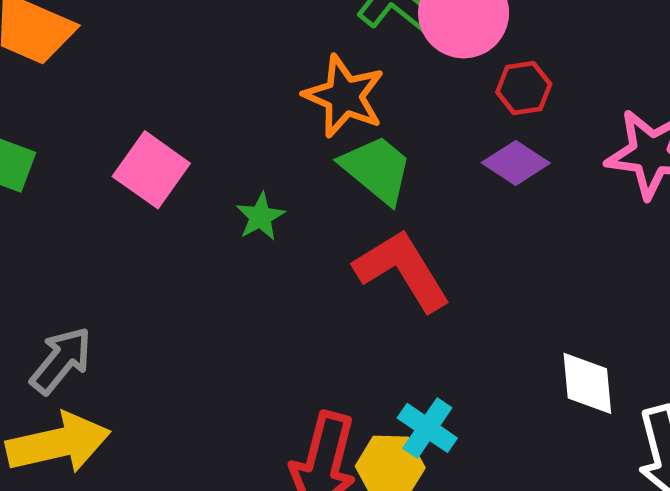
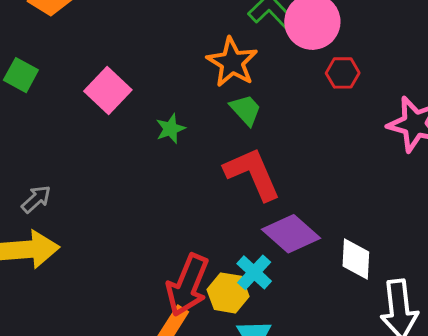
purple diamond: (516, 163) -> (291, 234), moved, size x1.4
green trapezoid: (377, 169) -> (246, 110), size x0.7
gray arrow: (61, 360) -> (36, 199), size x0.7

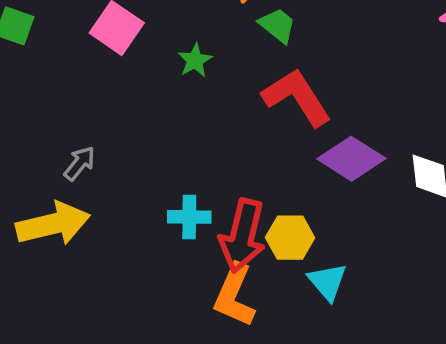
gray arrow: (36, 199) -> (80, 163), moved
cyan cross: (254, 272) -> (189, 217), moved, turned -33

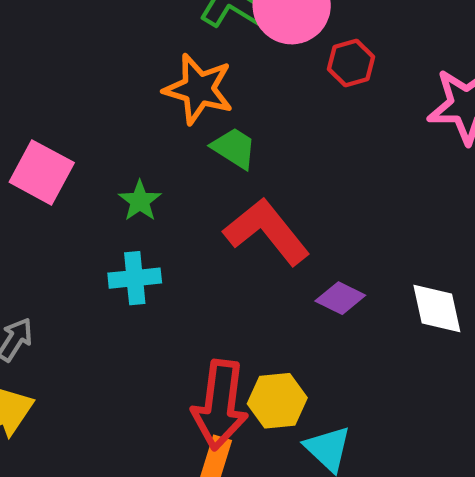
purple diamond: (351, 159) -> (340, 298), size x0.6
cyan cross: (189, 217) -> (135, 278), moved

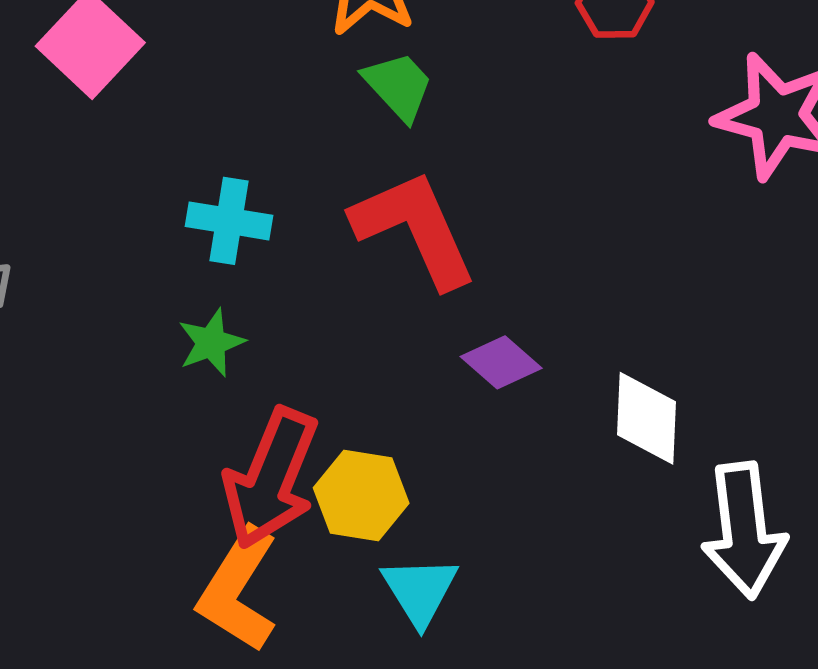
green star: (140, 201) -> (211, 343), moved
cyan cross: (135, 278) -> (229, 221), moved

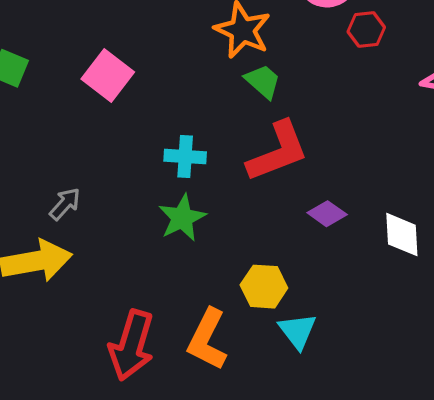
red L-shape: (415, 229) -> (278, 152), turned 98
green star: (211, 343) -> (182, 218), size x1.4
red arrow: (271, 478) -> (131, 345), moved

